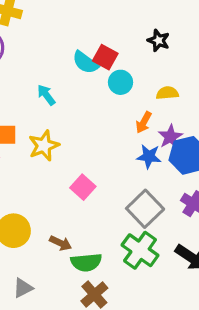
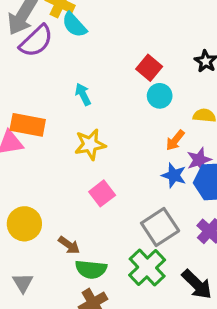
cyan semicircle: (85, 62) -> (74, 25), moved
yellow star: (44, 146) -> (90, 144), moved
gray triangle: (23, 288) -> (23, 283), turned -45

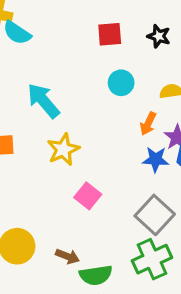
red square: (149, 68) -> (110, 34), moved, turned -30
cyan arrow: (83, 94) -> (43, 101), size x1.6
green cross: (147, 267) -> (152, 259), turned 33

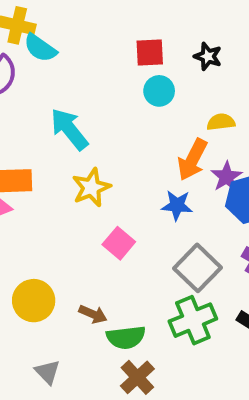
cyan circle: (121, 83) -> (159, 91), moved
orange arrow: (148, 124) -> (192, 160), size x1.5
blue star: (156, 159) -> (177, 205), moved

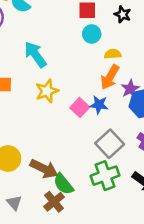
yellow semicircle: (221, 122) -> (113, 54), moved
pink square: (119, 243) -> (80, 108), moved
brown arrow: (93, 314) -> (44, 169), size x1.6
green semicircle: (126, 337) -> (63, 184), turned 55
brown cross: (137, 377) -> (54, 202), moved

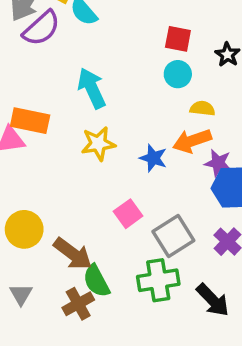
orange arrow: (110, 77) -> (192, 141), turned 30
purple star: (130, 89) -> (218, 163), turned 30
blue star: (99, 105) -> (153, 158), moved
pink square: (80, 108) -> (128, 214), moved

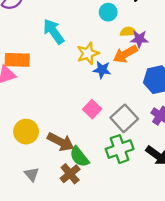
yellow star: (98, 144) -> (88, 53), moved
purple star: (218, 163) -> (139, 39), moved

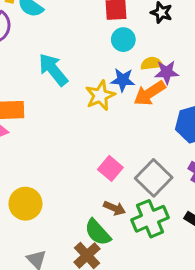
blue star: (102, 70) -> (123, 80), moved
brown arrow: (61, 142) -> (114, 208), moved, size x0.6

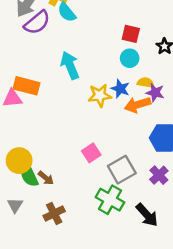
brown arrow: (114, 208) -> (46, 178), moved
green cross: (150, 219) -> (110, 200), turned 36
green semicircle: (98, 232) -> (29, 176), moved

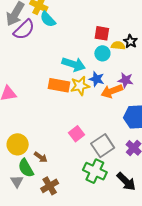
cyan arrow: (70, 65) -> (74, 64), moved, turned 135
yellow semicircle: (146, 83) -> (118, 46), moved
orange rectangle: (26, 86) -> (59, 85), moved
green semicircle: (29, 176) -> (26, 168), moved

